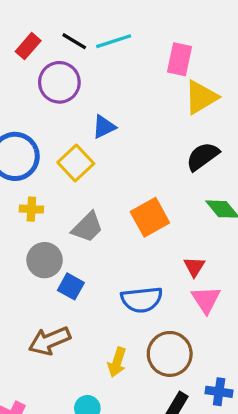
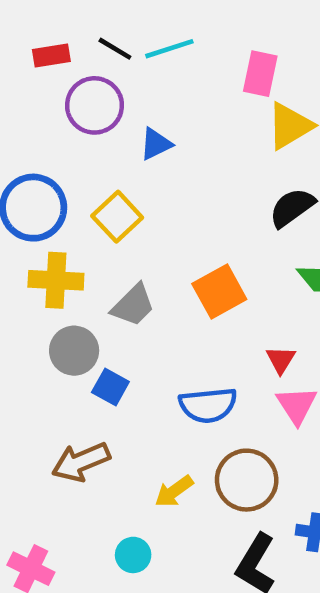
red rectangle: (28, 46) -> (51, 55), turned 40
blue triangle: (104, 127) -> (156, 144), moved
yellow cross: (31, 209) -> (56, 280), size x1.6
yellow arrow: (117, 362) -> (174, 491), turned 36

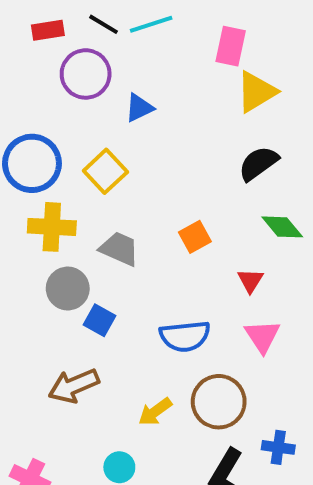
orange square: (219, 292) -> (195, 237), size x0.7
gray trapezoid: (133, 305) -> (119, 249), turned -111
red triangle: (281, 360) -> (250, 281), moved

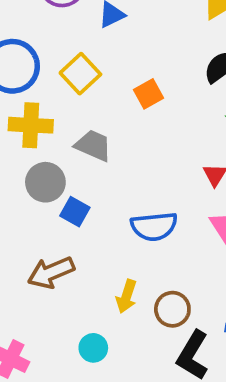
orange square: (195, 237) -> (149, 94), moved
brown circle: (219, 402) -> (172, 309), moved, size x0.7
yellow arrow: (155, 412) -> (126, 296), turned -36

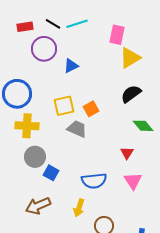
yellow square: (80, 74) -> (64, 106), moved, turned 30
gray trapezoid: (93, 145) -> (77, 129), moved
yellow arrow: (126, 296) -> (79, 208), moved

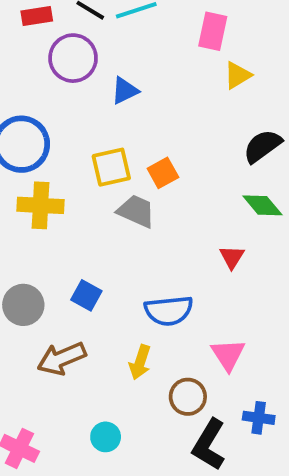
yellow triangle: (130, 58) -> (238, 75), size x0.7
black semicircle: (131, 94) -> (262, 146), moved
gray circle: (35, 157) -> (23, 305), moved
pink triangle: (133, 181) -> (228, 355), moved

